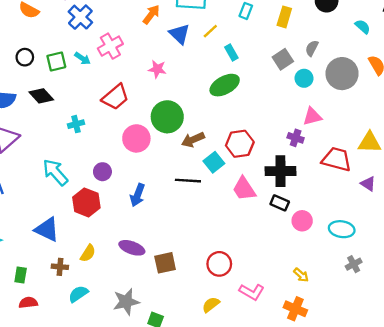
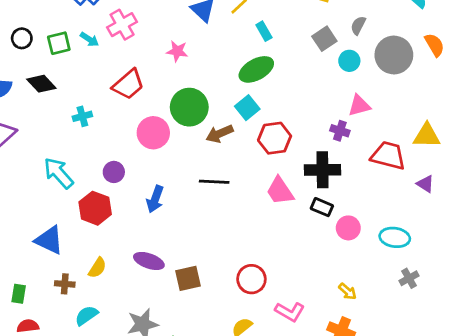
cyan square: (214, 162) -> (247, 108), moved

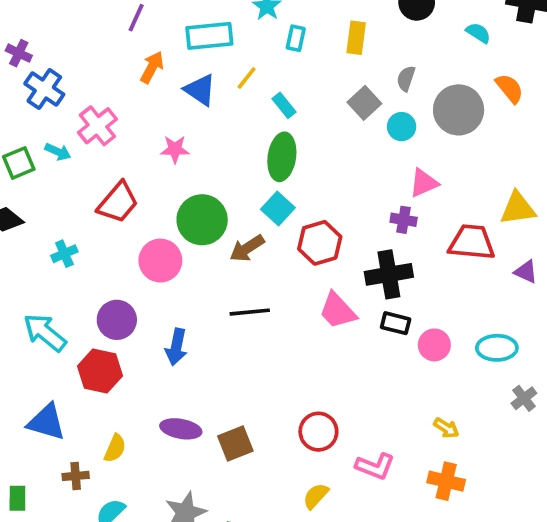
green ellipse: (256, 69) -> (282, 157), turned -44
purple circle: (114, 172) -> (117, 320), size x1.4

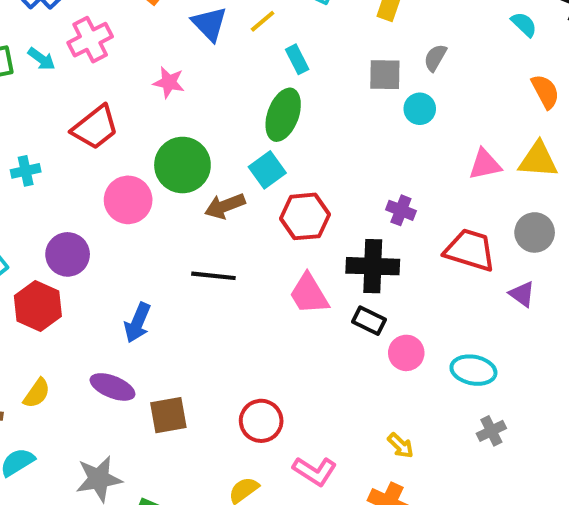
gray square: (364, 103) -> (385, 75), turned 32
gray circle: (459, 110) -> (535, 232), moved, size x0.7
pink triangle: (424, 183) -> (485, 164), moved
yellow triangle: (518, 208) -> (538, 160), moved
blue arrow: (176, 347) -> (138, 323), moved

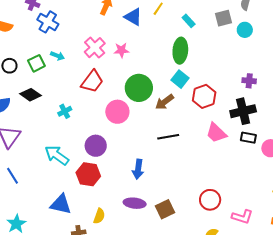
pink cross: (90, 40) -> (95, 48), moved
cyan rectangle: (297, 59) -> (189, 21), moved

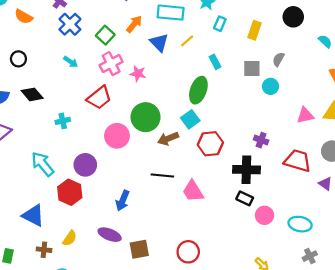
green square: (36, 63) -> (105, 35), moved, turned -36
pink trapezoid: (216, 133) -> (193, 191), moved

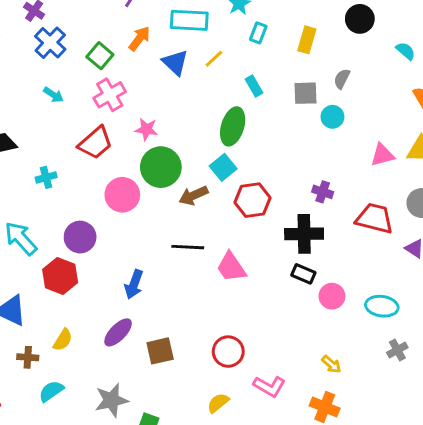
pink star: (138, 74) -> (146, 129), moved
purple ellipse: (110, 235) -> (118, 332), turned -65

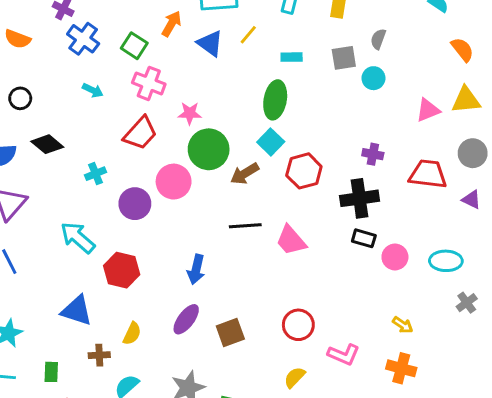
cyan rectangle: (254, 86) -> (292, 57), turned -54
pink cross: (110, 95) -> (149, 83), turned -32
purple circle: (80, 237) -> (135, 204), moved

